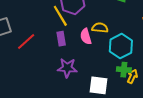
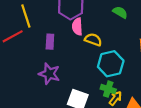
yellow line: (60, 16) -> (26, 16), moved
pink semicircle: (86, 36) -> (77, 27), moved

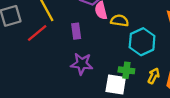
green cross: (108, 89) -> (126, 70), moved

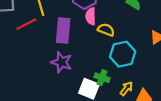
purple rectangle: (76, 31) -> (63, 30), size x1.6

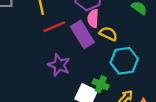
red line: (26, 24) -> (54, 27), moved
purple rectangle: (63, 30) -> (82, 34), moved, turned -40

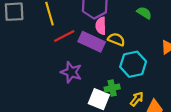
purple rectangle: (82, 34) -> (92, 42), turned -30
green cross: (101, 84) -> (112, 88), turned -32

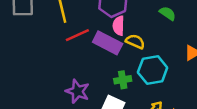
purple star: (71, 72) -> (78, 91), moved
green cross: (112, 88) -> (123, 80), moved

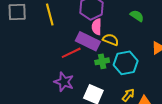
red line: (77, 35) -> (71, 53), moved
green cross: (123, 80) -> (102, 61), moved

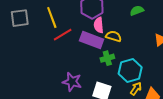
green semicircle: (137, 16) -> (137, 11), turned -48
red line: (71, 53) -> (63, 35), moved
cyan hexagon: (126, 63) -> (130, 70), moved

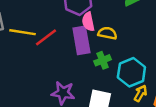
yellow line: (52, 18) -> (23, 32), moved, turned -55
purple rectangle: (92, 40) -> (81, 40), turned 65

